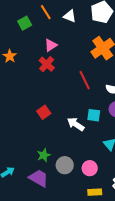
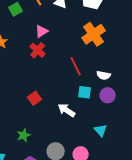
cyan square: (94, 115) -> (85, 92), moved
green star: (44, 155) -> (24, 135), moved

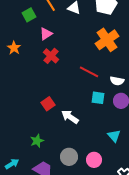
pink triangle: (42, 31) -> (46, 34), moved
red line: (76, 66) -> (89, 72), turned -36
white arrow: (67, 110) -> (70, 117), moved

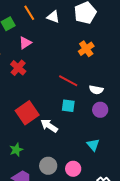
orange cross: (107, 40) -> (86, 49), size x0.7
red cross: (51, 56) -> (18, 68), moved
cyan square: (98, 98) -> (68, 106), moved
red square: (48, 104) -> (27, 113), size x1.6

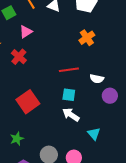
red line: (68, 81) -> (69, 70), turned -36
purple circle: (100, 110) -> (110, 96), moved
white arrow: (49, 126) -> (71, 115), moved

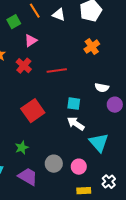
red line: (69, 70) -> (57, 71), moved
cyan triangle: (94, 134) -> (99, 143), size x1.5

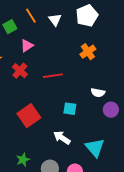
white triangle: (59, 15) -> (55, 20), turned 32
white arrow: (76, 124) -> (62, 138), moved
green star: (22, 148) -> (23, 160), moved

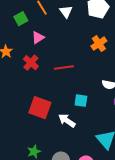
red square: (29, 116) -> (40, 108), turned -35
white arrow: (62, 138) -> (67, 121), moved

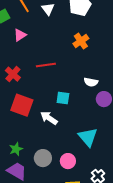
red cross: (31, 63) -> (13, 74), moved

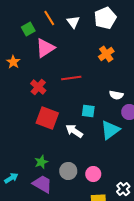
pink triangle: (20, 35) -> (45, 48), size x1.5
cyan triangle: (88, 137) -> (110, 130), moved, turned 35

